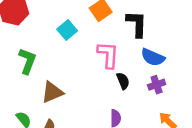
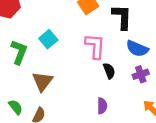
cyan square: (67, 30) -> (48, 39), moved
brown triangle: (52, 92) -> (42, 81), turned -30

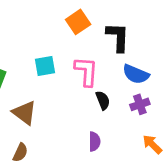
cyan square: (48, 39) -> (45, 66), moved, turned 30
brown triangle: (42, 81) -> (24, 113), turned -30

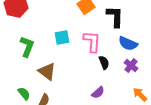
purple cross: (140, 104) -> (131, 66), turned -32
purple semicircle: (95, 142) -> (98, 93), turned 48

